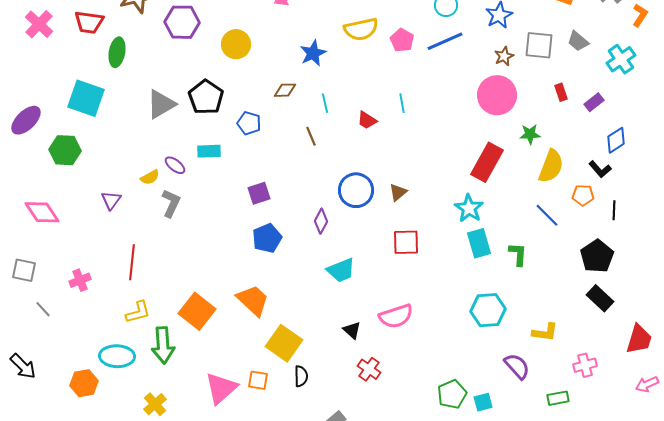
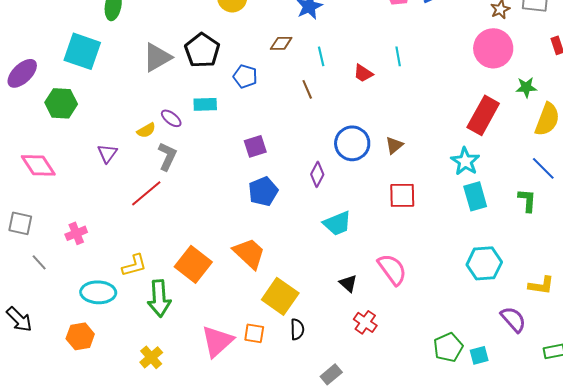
green L-shape: (518, 254) -> (527, 200), moved
red line: (132, 262) -> (146, 193), moved, turned 44
pink semicircle: (396, 316) -> (392, 269), turned -108
cyan ellipse: (117, 356) -> (98, 292), moved

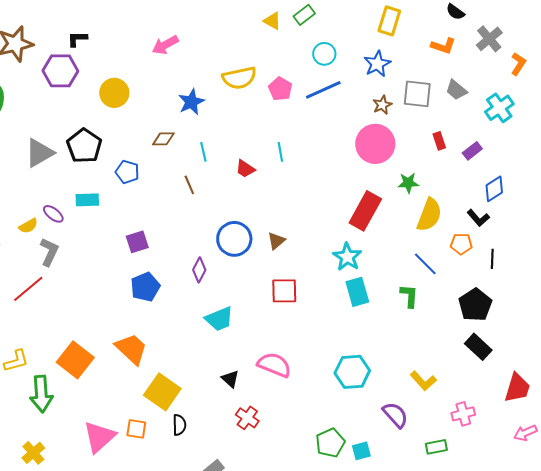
cyan hexagon: (484, 263) -> (352, 372), moved
pink semicircle: (392, 269) -> (274, 365), turned -32
yellow L-shape: (541, 285) -> (423, 381), turned 40

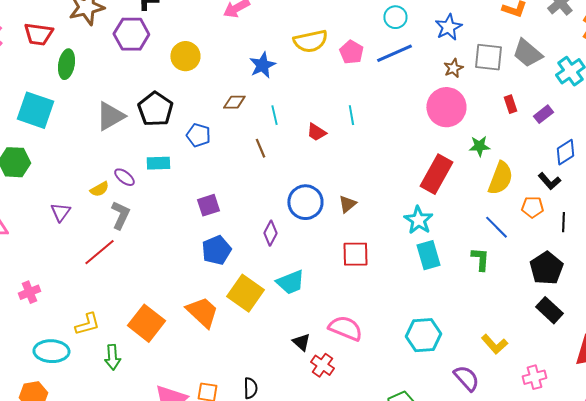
gray trapezoid: (456, 90) -> (527, 53), size x1.4
yellow square: (162, 392) -> (245, 293), moved
green arrow: (41, 394) -> (112, 357), size x0.7
red cross: (247, 418) -> (322, 365), moved

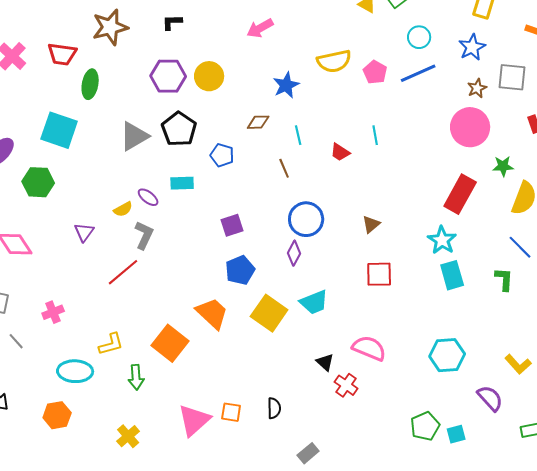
purple hexagon: (131, 34) -> (168, 76), moved
blue circle: (305, 202) -> (306, 219), moved
orange trapezoid: (202, 312) -> (212, 313), moved

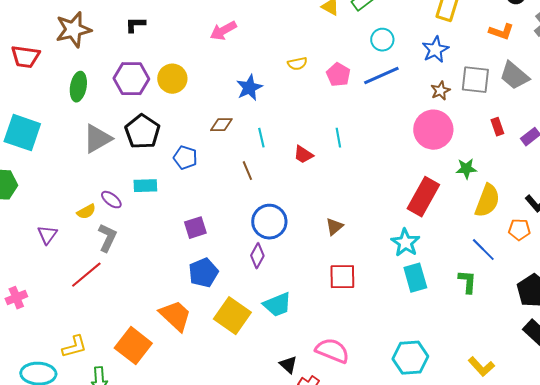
yellow semicircle: (334, 61) -> (297, 64), size x0.6
green ellipse: (90, 84) -> (78, 87), moved
pink cross: (53, 312) -> (16, 298), moved

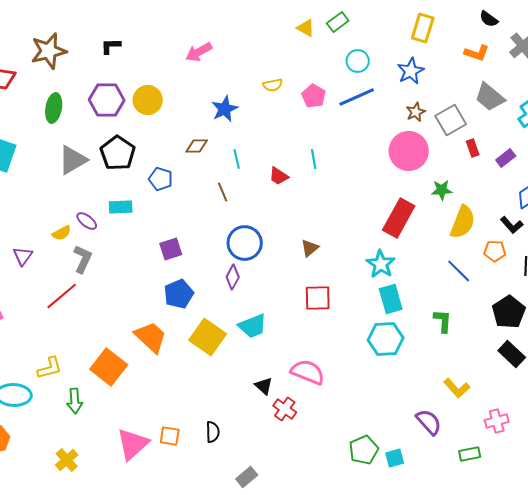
gray square: (475, 80) -> (451, 120), moved, turned -36
green L-shape: (467, 282) -> (443, 321), moved
cyan hexagon: (410, 358) -> (386, 339), moved

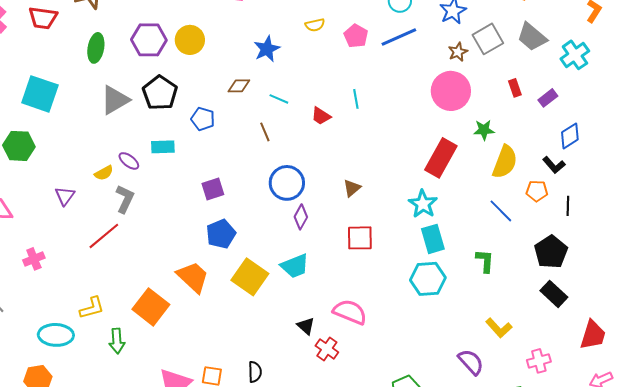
gray square: (451, 120) -> (488, 39), moved
cyan line: (237, 159) -> (279, 99), turned -54
purple diamond: (233, 277) -> (301, 217), moved

